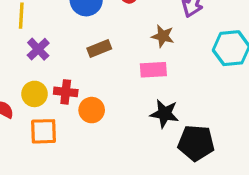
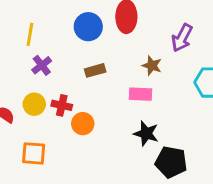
orange square: (44, 131) -> (34, 153), moved

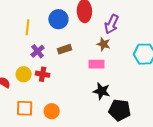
yellow line: (30, 34) -> (27, 27), moved
purple arrow: (182, 38) -> (111, 24), moved
purple cross: (42, 65) -> (38, 51), moved
orange circle: (83, 124) -> (52, 111), moved

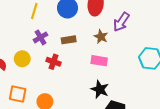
brown star: (104, 44) -> (101, 37), moved
red cross: (43, 74) -> (53, 62), moved

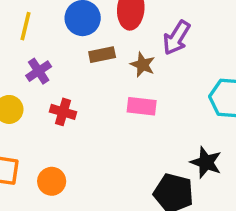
brown rectangle: (69, 40) -> (102, 55), moved
black star: (100, 89) -> (206, 162), moved

